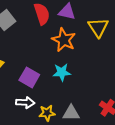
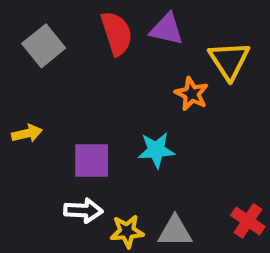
orange star: (64, 40) -> (192, 94), moved, size x0.7
purple square: (29, 77) -> (92, 160), turned -30

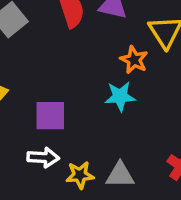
cyan star: (156, 150) -> (120, 96), moved

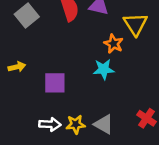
white arrow: (43, 158) -> (50, 124), moved
gray triangle: (120, 175) -> (104, 124), turned 30

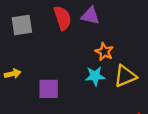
gray square: (27, 16) -> (22, 25), turned 30
yellow triangle: (135, 24) -> (125, 76), moved, turned 40

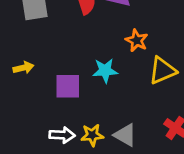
cyan star: (95, 76) -> (105, 71), moved

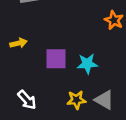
cyan star: (105, 71) -> (87, 64), moved
white arrow: (62, 135) -> (27, 100), moved, turned 45

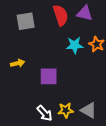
cyan star: (87, 64) -> (75, 45), moved
white arrow: (27, 100) -> (45, 113), moved

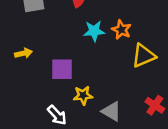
yellow star: (66, 110) -> (83, 95), moved

